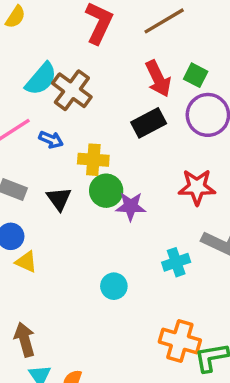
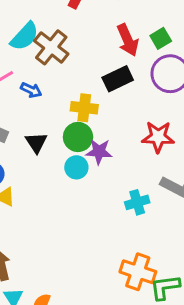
green square: (196, 75) -> (161, 38), turned 30
yellow cross: (93, 160) -> (84, 108), moved
cyan circle: (114, 286) -> (76, 167), moved

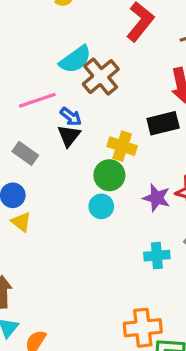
black triangle: (36, 143) -> (69, 136), moved
purple star: (99, 152) -> (157, 198), moved
orange cross: (138, 272) -> (143, 328), turned -36

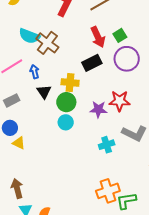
cyan semicircle: (75, 59) -> (29, 36), turned 70
blue arrow: (71, 117) -> (35, 72), turned -128
black triangle: (69, 136) -> (44, 92), moved
gray rectangle: (25, 153) -> (12, 100), turned -49

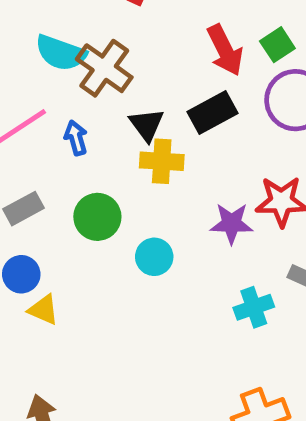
black triangle: (44, 92) -> (147, 125), moved
green circle: (66, 102) -> (97, 217), moved

